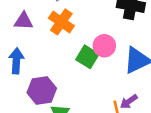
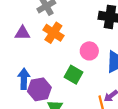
green square: (87, 57) -> (74, 75), moved
blue arrow: (16, 61) -> (24, 79), moved

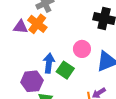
orange cross: (53, 33) -> (37, 24), moved
blue arrow: (24, 79) -> (49, 63), moved

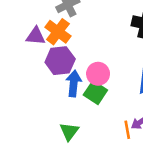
pink circle: (82, 49) -> (98, 74), moved
purple hexagon: (32, 81) -> (60, 61), moved

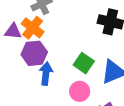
pink circle: (98, 74) -> (80, 91), moved
green square: (95, 92) -> (84, 63), moved

